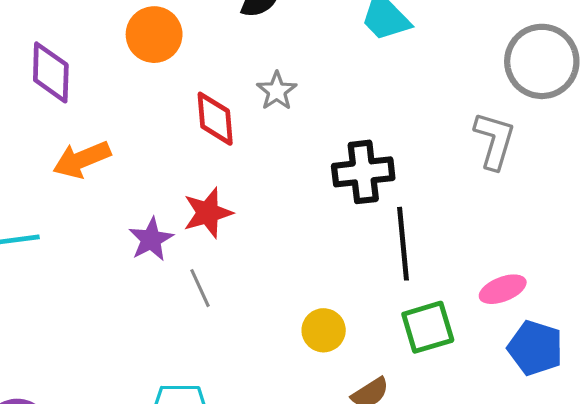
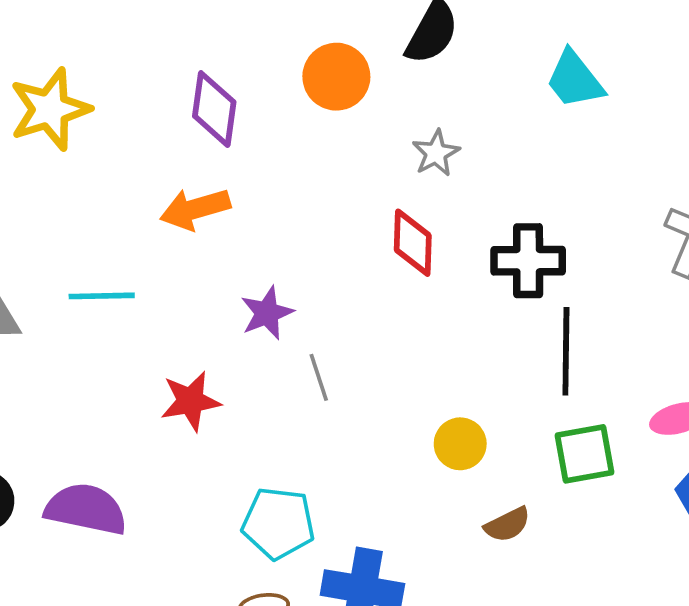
orange circle: (154, 35) -> (336, 77), moved
purple diamond: (51, 72) -> (214, 109), moved
red diamond: (215, 119) -> (413, 243), moved
red star: (208, 213) -> (191, 401), moved

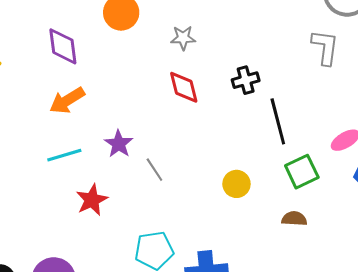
gray star: (436, 153) -> (183, 38), turned -30
black cross: (528, 261) -> (246, 80), size x0.7
cyan line: (102, 296) -> (64, 155), moved
brown semicircle: (507, 525) -> (294, 219), moved, turned -135

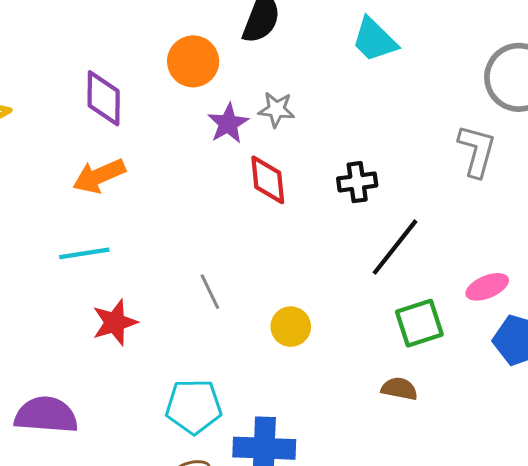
black line: (278, 121) -> (395, 247), turned 45
purple star: (119, 144) -> (228, 123), moved
yellow circle: (236, 184) -> (291, 327), moved

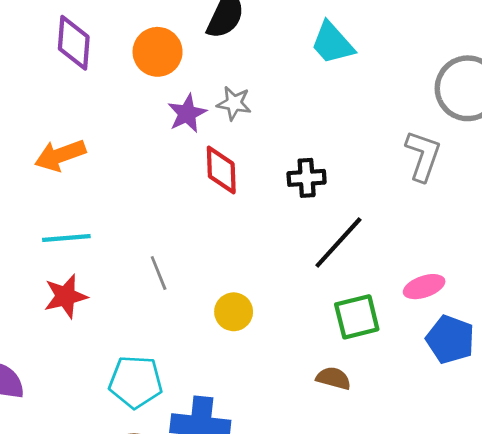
purple diamond: (104, 98) -> (74, 43), moved
cyan line: (84, 253) -> (66, 238), moved

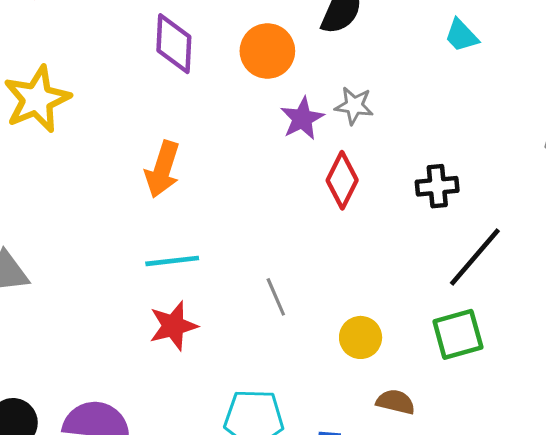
cyan trapezoid: (332, 43) -> (461, 35), size x0.7
orange arrow: (60, 155) -> (162, 169), turned -51
red diamond: (221, 170) -> (342, 180), turned 30
green square: (357, 317) -> (458, 334), moved
brown semicircle: (333, 378) -> (396, 402), moved

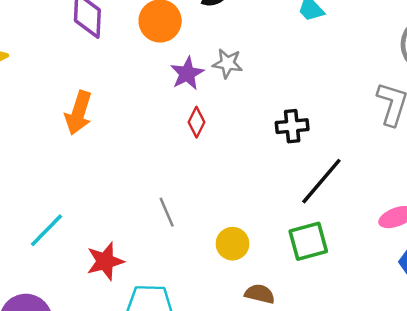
red diamond: (342, 180) -> (196, 122), moved, size x0.7
cyan line: (172, 261) -> (46, 230), moved, turned -39
red star: (173, 326) -> (105, 261), moved

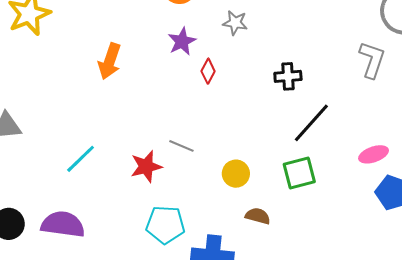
purple star: (187, 73) -> (182, 41), moved
gray line: (167, 212) -> (181, 146), turned -45
red star: (105, 261) -> (146, 166), moved

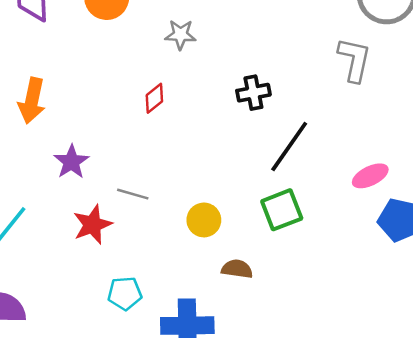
purple star: (182, 41) -> (71, 162), moved
red diamond: (208, 71) -> (154, 98), turned 30
cyan pentagon: (165, 225) -> (125, 293), size x0.7

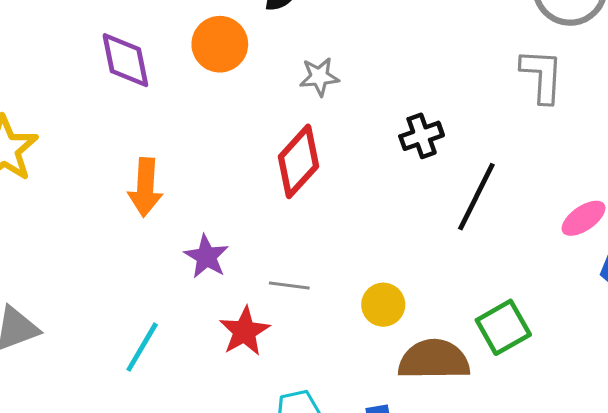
red diamond: (154, 98) -> (299, 161), size x1.8
green square: (282, 210) -> (503, 327), moved
brown semicircle: (237, 269) -> (434, 360), size x1.8

